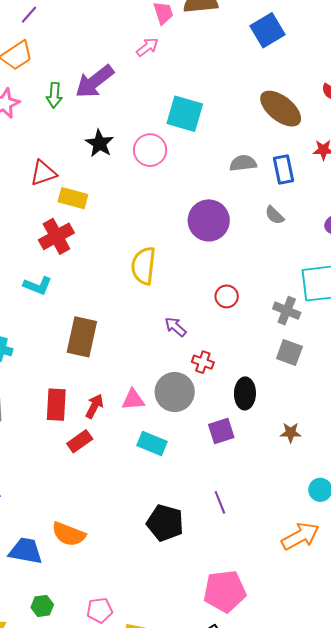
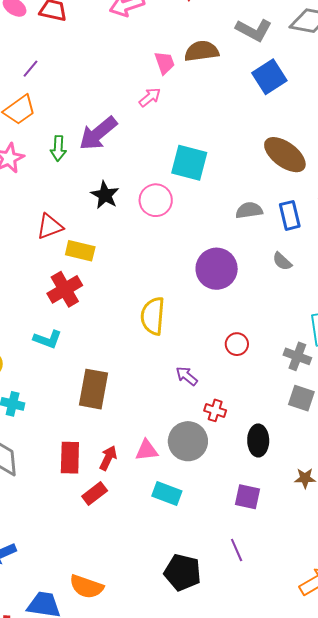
purple square: (221, 431) -> (248, 497), moved, turned 32

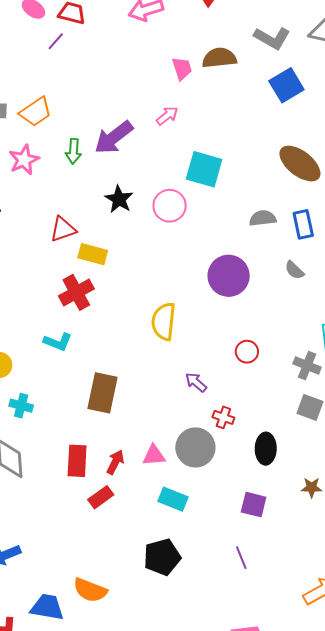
purple line: (30, 69) -> (56, 41), moved
pink arrow: (150, 97) -> (167, 116), moved
black pentagon: (182, 572) -> (162, 557), moved, turned -30

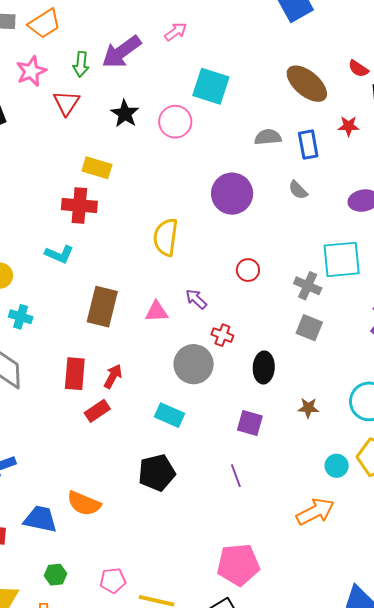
red triangle: (63, 229) -> (66, 103), moved, turned -40
red cross: (76, 292) -> (79, 205), turned 32
pink triangle: (154, 455) -> (157, 312), moved

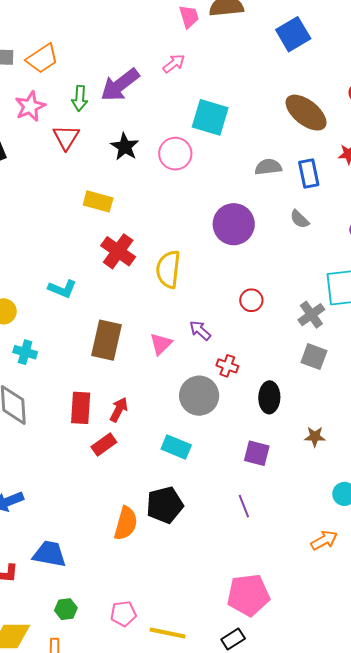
red cross: (79, 205) -> (118, 251), moved, turned 32
gray cross: (308, 286) -> (311, 315), turned 32
pink triangle: (157, 312) -> (161, 344), turned -40
orange semicircle: (84, 503) -> (126, 523), moved, turned -96
orange arrow: (315, 512) -> (324, 540), size x0.7

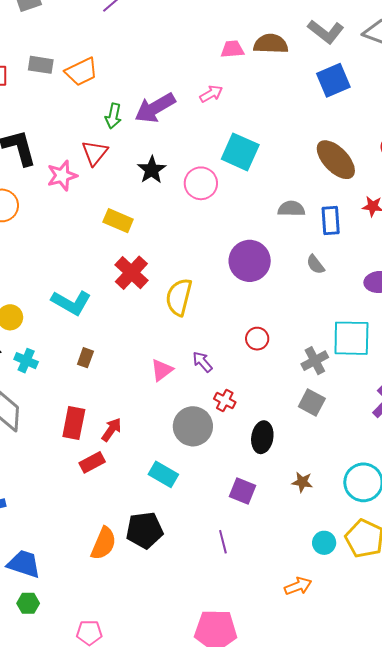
pink trapezoid: (189, 17) -> (232, 49), turned -85
pink star: (30, 106) -> (62, 176), moved
cyan L-shape: (62, 289) -> (71, 303), size x1.4
brown rectangle: (107, 340) -> (85, 358), moved, size x0.5
green hexagon: (66, 609) -> (28, 603), moved

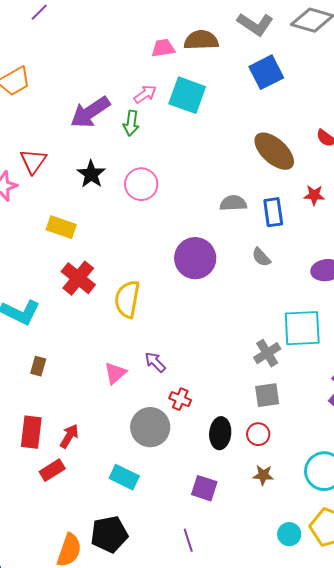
green arrow: (113, 116) -> (131, 123), moved
cyan square: (240, 152) -> (187, 95), moved
red circle: (257, 339) -> (258, 434), moved
gray square: (312, 403) -> (267, 395), turned -32

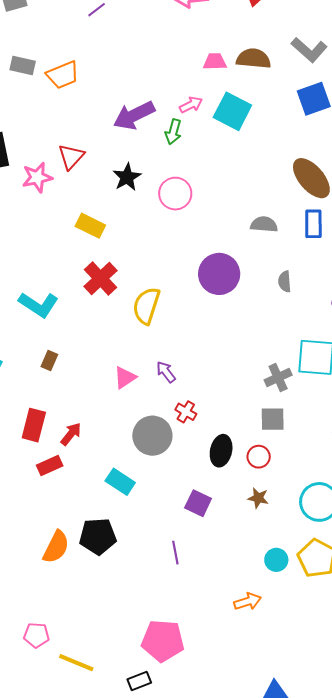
blue rectangle: (273, 212) -> (313, 224), moved
gray semicircle: (261, 257) -> (285, 282), turned 30

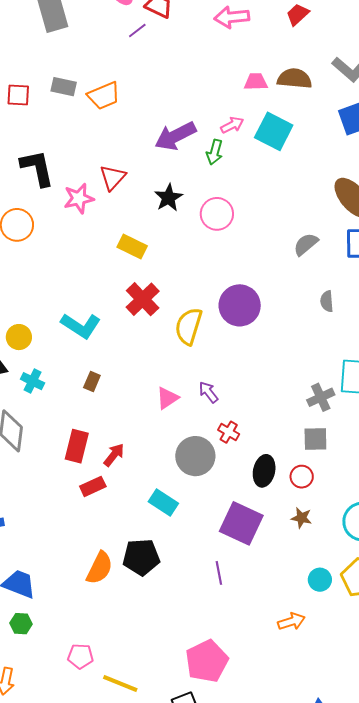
gray semicircle: (264, 224) -> (306, 244), turned -44
purple circle: (219, 274) -> (240, 305), moved
purple square: (198, 503) -> (241, 523), size x1.6
pink pentagon: (163, 641) -> (207, 661), turned -30

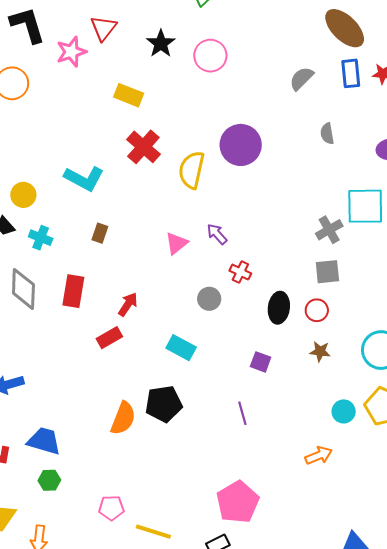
red rectangle: (77, 446) -> (73, 291), moved
gray circle: (195, 456) -> (209, 299), size x0.6
purple square: (241, 523) -> (261, 362), size x0.5

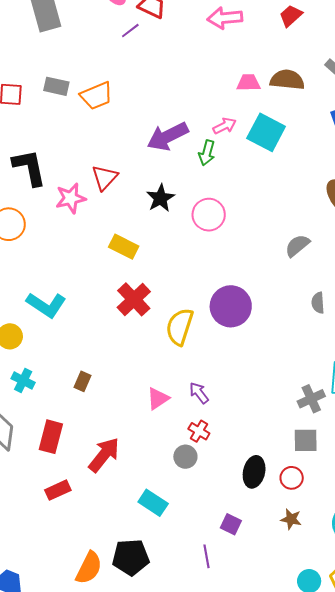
cyan L-shape: (84, 178) -> (46, 305), moved
red cross: (240, 272) -> (199, 431), moved
red arrow: (128, 304) -> (104, 455), size x1.5
red rectangle: (109, 338) -> (58, 490), moved
purple line: (242, 413) -> (206, 556), moved

